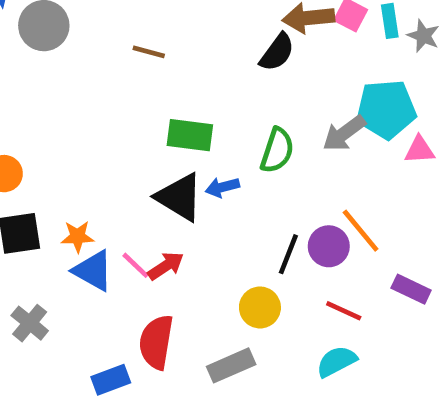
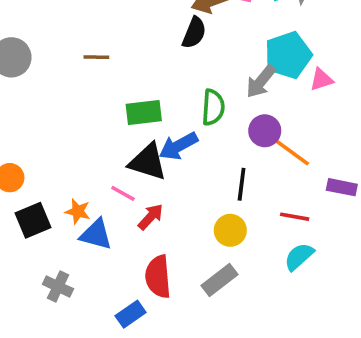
blue arrow: (222, 187) -> (178, 146), size x1.5
orange star: (78, 237) -> (78, 211), turned 30
purple circle: (329, 246) -> (265, 131), moved
pink line: (136, 265) -> (123, 193), moved

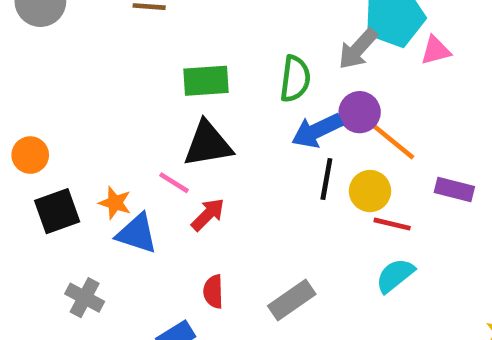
blue arrow: (178, 146) -> (317, 131), moved
black triangle: (148, 162) -> (208, 144), turned -30
yellow circle: (230, 230) -> (370, 191), moved
red semicircle: (158, 277) -> (213, 292), size x0.6

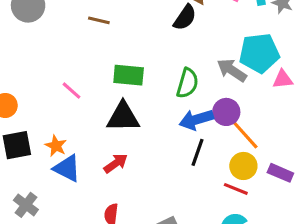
gray arrow: (358, 49) -> (232, 70), turned 72
pink line: (174, 183) -> (72, 91), moved
yellow circle: (370, 191) -> (243, 166), moved

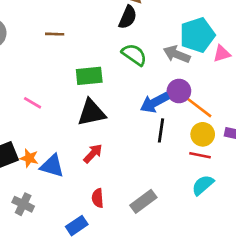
green semicircle: (187, 83) -> (134, 55), moved, turned -60
pink line: (72, 91) -> (33, 103), moved
orange star: (56, 146) -> (29, 158), moved

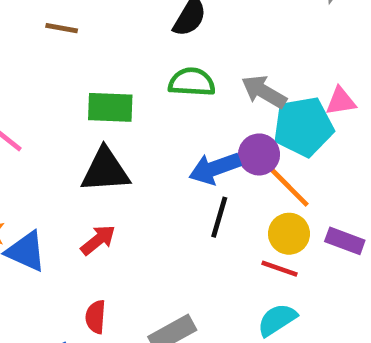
cyan pentagon: (197, 35) -> (303, 127), moved
green semicircle: (134, 55) -> (192, 82), turned -40

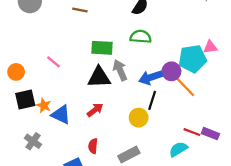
gray arrow: (264, 92) -> (120, 70), moved, turned 35
yellow circle: (289, 234) -> (139, 118), moved
purple rectangle: (345, 241) -> (210, 134), moved
red line: (280, 269) -> (192, 132), moved

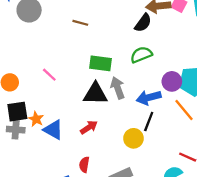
green semicircle: (141, 37) -> (141, 55), turned -30
purple circle: (171, 71) -> (172, 81), moved
gray cross: (33, 141) -> (16, 130), moved, turned -35

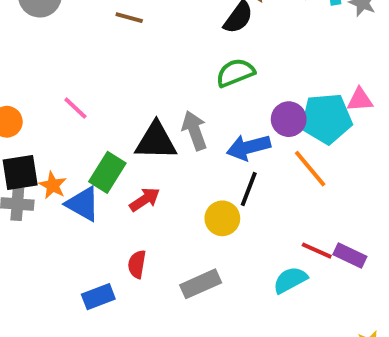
green rectangle: (101, 63) -> (107, 172), moved, turned -65

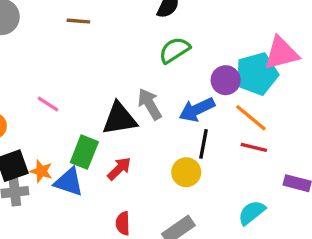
pink triangle: (360, 100) -> (281, 53), size x1.6
red line: (317, 251) -> (254, 147), moved

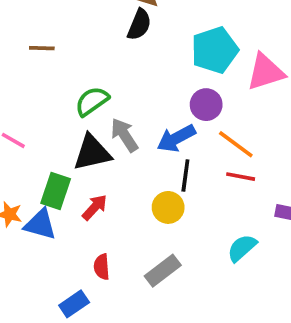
green semicircle: (174, 50) -> (92, 101), moved
cyan pentagon: (257, 74) -> (215, 50), moved

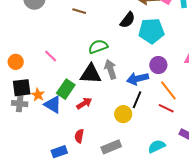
black semicircle: (139, 25) -> (128, 20), moved
cyan pentagon: (215, 50) -> (151, 31), moved

